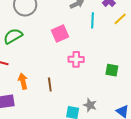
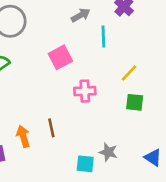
yellow line: (120, 19) -> (129, 73), moved
orange arrow: (23, 81) -> (23, 136), moved

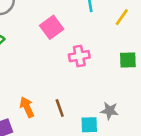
yellow line: (129, 73) -> (122, 17), moved
brown line: (51, 128) -> (60, 108), moved

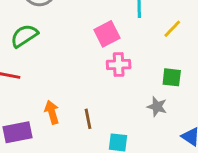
pink square: (52, 27) -> (107, 34), moved
gray star: (110, 111) -> (157, 107), moved

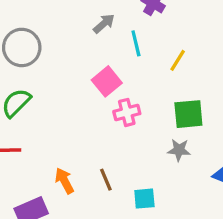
green square: (172, 77) -> (188, 114), size x1.4

